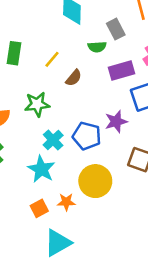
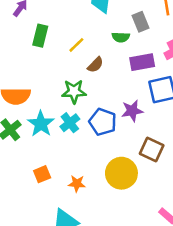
green star: (37, 104) -> (74, 91), moved
cyan star: (41, 169) -> (41, 124), moved
yellow circle: (95, 181) -> (121, 173), moved
orange square: (39, 208) -> (42, 174), moved

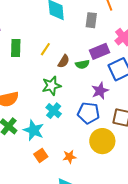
gray rectangle: (140, 22) -> (91, 20), turned 42
green semicircle: (121, 37) -> (82, 64), moved
blue pentagon: (103, 122) -> (88, 113), moved
cyan star: (41, 124) -> (34, 130), moved

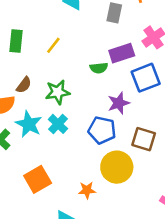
brown semicircle: (64, 61) -> (24, 85), moved
cyan star: (34, 130) -> (29, 124), moved
orange square: (41, 155) -> (38, 179), size x1.5
orange star: (69, 157) -> (87, 190), moved

